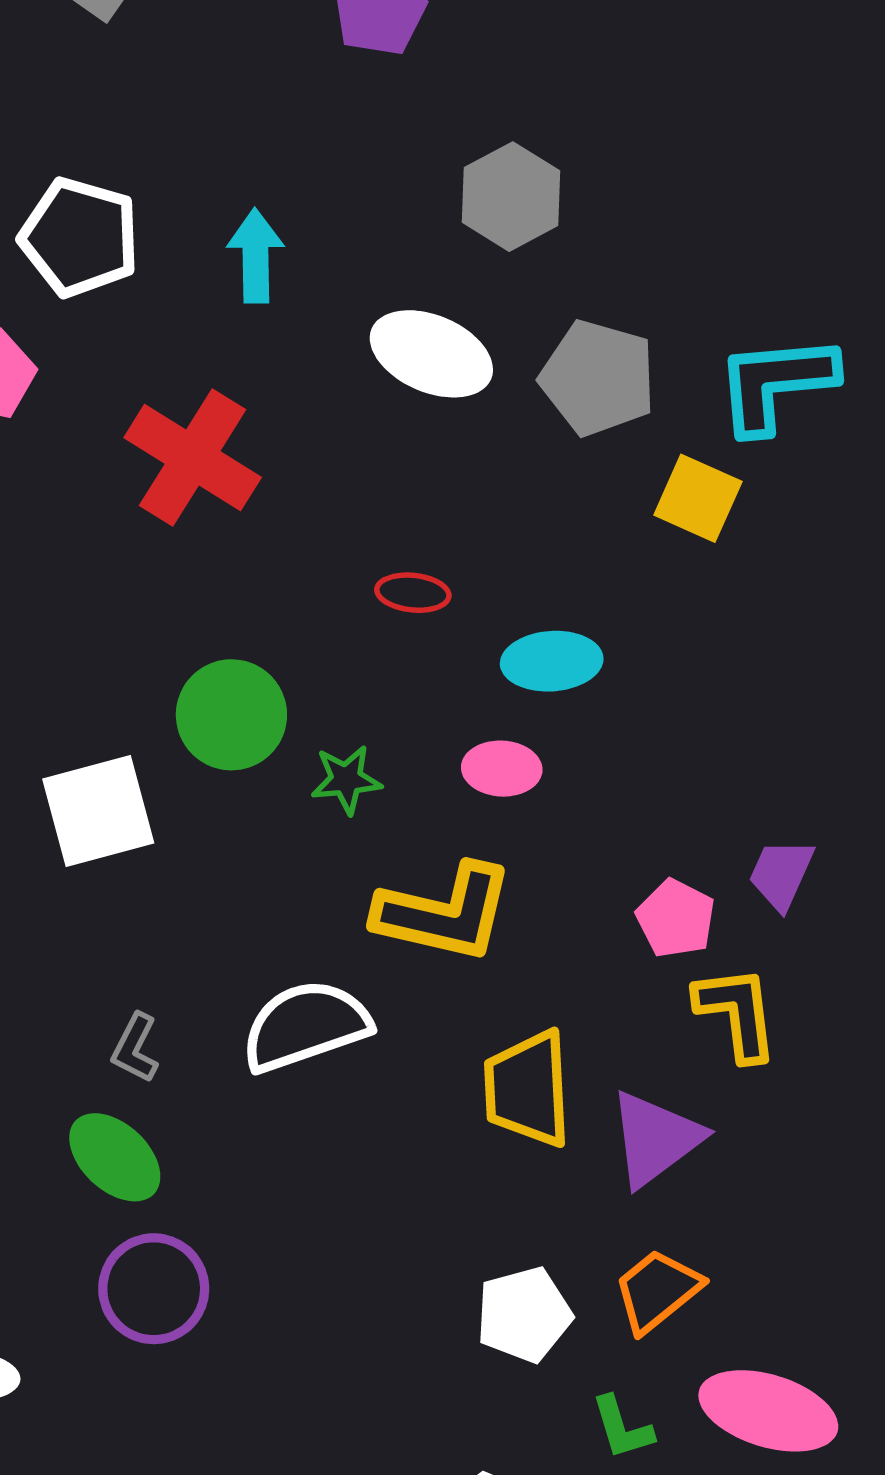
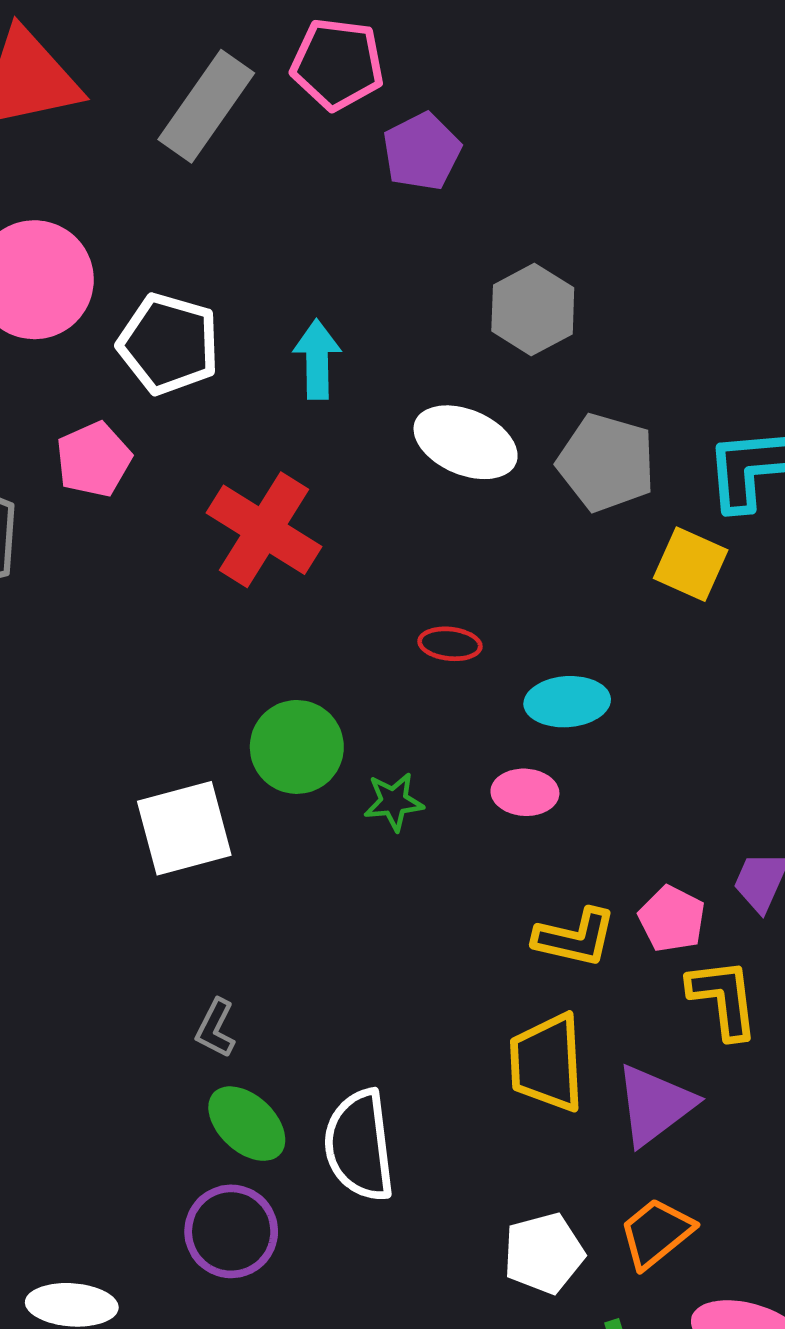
yellow L-shape: (444, 913) -> (575, 938), moved, size x0.7
white semicircle: (305, 1026) -> (359, 1145), moved, turned -78
green ellipse: (115, 1157) -> (247, 1124), moved

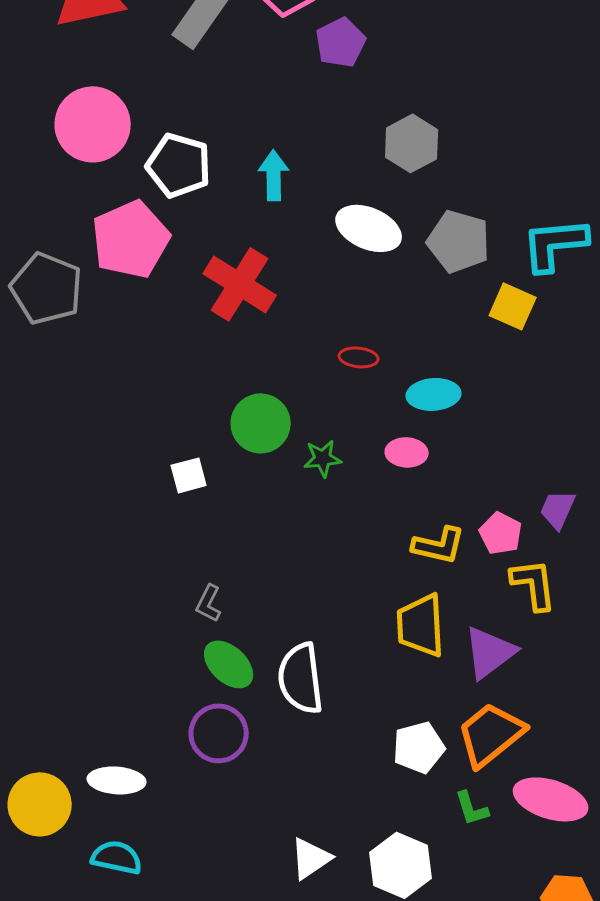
pink pentagon: (94, 459) -> (131, 239), size x1.6
white square: (184, 828) -> (189, 475), size x0.6
orange trapezoid: (656, 1233) -> (491, 734), size x1.4

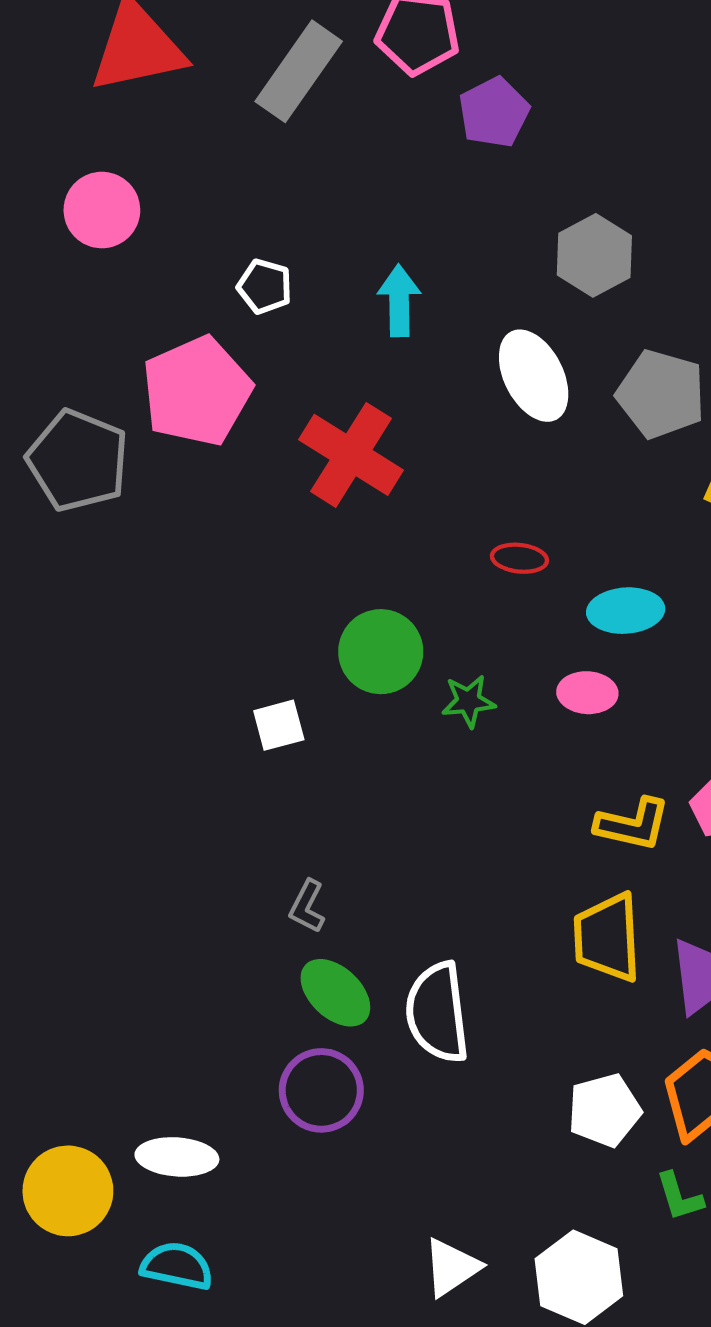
pink circle: (93, 124) -> (102, 210), moved, size x0.7
white pentagon: (179, 165) -> (265, 286), size x0.6
white ellipse: (369, 228) -> (534, 376), turned 40

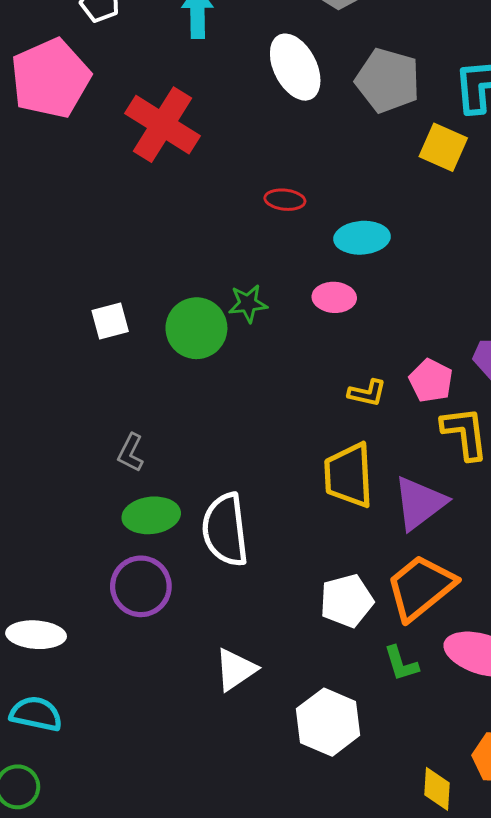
green circle: (381, 652) -> (196, 328), moved
yellow L-shape: (633, 824) -> (367, 393), size x0.7
green ellipse: (335, 993) -> (151, 515), turned -50
white triangle: (452, 1267) -> (236, 670), moved

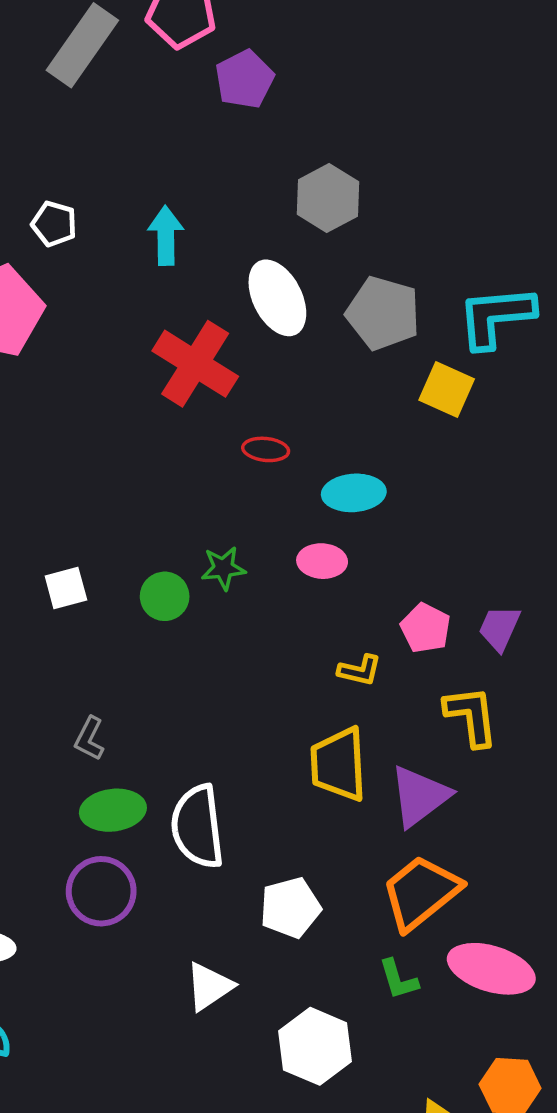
red cross: (163, 125) -> (195, 364), moved
green circle: (196, 328) -> (165, 596), size x0.7
pink pentagon: (431, 381) -> (425, 628), moved
white pentagon: (347, 601) -> (290, 908), moved

